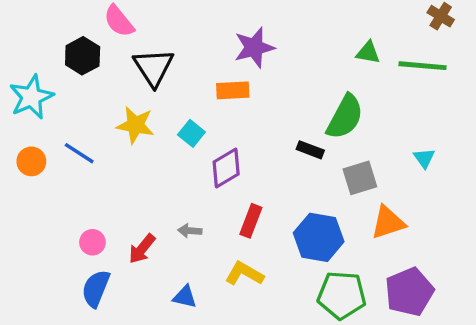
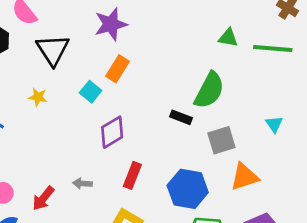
purple star: (254, 48) -> (111, 24), moved
orange rectangle: (233, 90) -> (118, 69), turned -55
yellow star: (135, 125) -> (38, 97), size x0.6
cyan square: (191, 133) -> (91, 92), moved

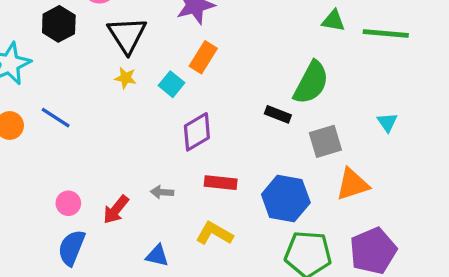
yellow star: (38, 97) -> (125, 78), moved
red rectangle: (132, 175) -> (221, 183), turned 75

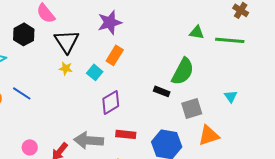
gray arrow: (162, 192) -> (89, 140), size x2.0

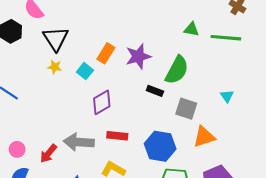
purple star: (110, 22) -> (138, 56), moved
gray square: (192, 108) -> (186, 109), turned 35

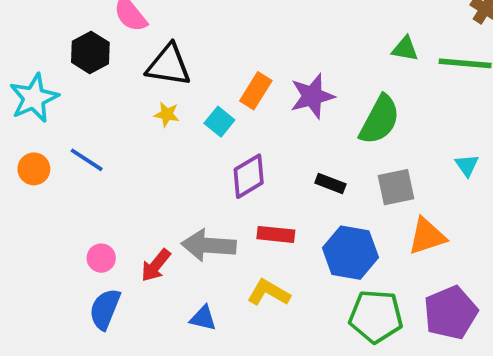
black triangle: (56, 39) -> (169, 65), turned -48
black rectangle: (155, 91) -> (330, 183), moved
gray square: (186, 109) -> (396, 187), turned -30

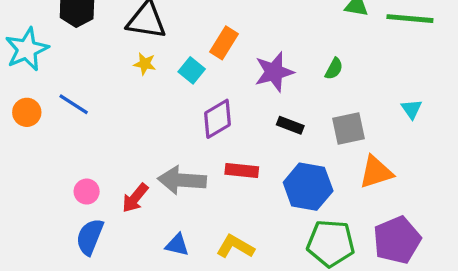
purple star: (312, 96) -> (274, 72), moved
green semicircle: (380, 120) -> (334, 69), size x0.5
yellow L-shape: (269, 293) -> (235, 246), moved

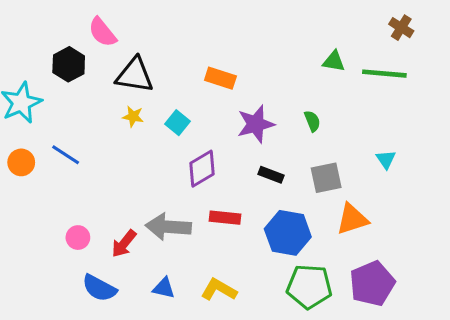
orange rectangle: (224, 43) -> (220, 78), moved, turned 76
green semicircle: (334, 69) -> (312, 121), turned -50
blue semicircle: (90, 237) -> (99, 288), moved, turned -84

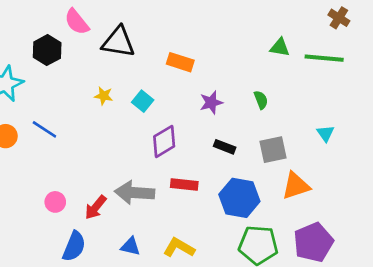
black triangle: (135, 75) -> (118, 42), moved
purple star: (256, 124) -> (211, 102), size x0.7
blue semicircle: (99, 288) -> (74, 246), turned -96

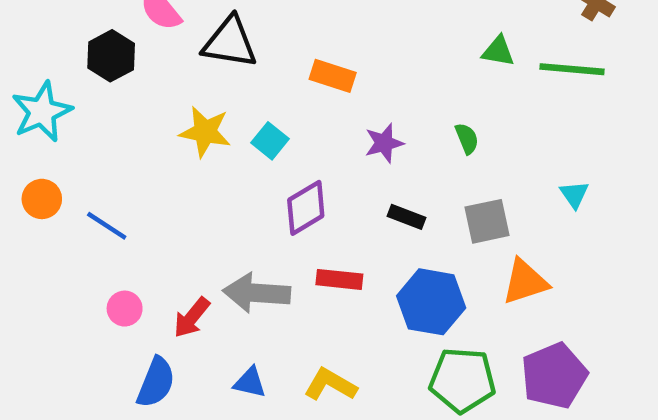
yellow star: (104, 96) -> (205, 132), size x1.6
blue line: (44, 129) -> (107, 226), moved

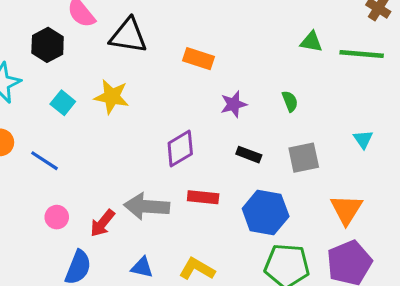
cyan square: (270, 141) -> (63, 103), moved
orange triangle: (525, 282) -> (346, 209), moved, turned -40

